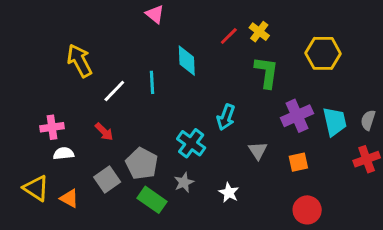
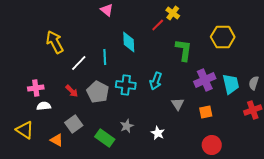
yellow cross: (259, 32) -> (173, 13), moved
cyan cross: (191, 143) -> (126, 85), moved, turned -30
gray pentagon: (142, 164) -> (98, 92), moved
orange triangle: (69, 198) -> (57, 140), moved

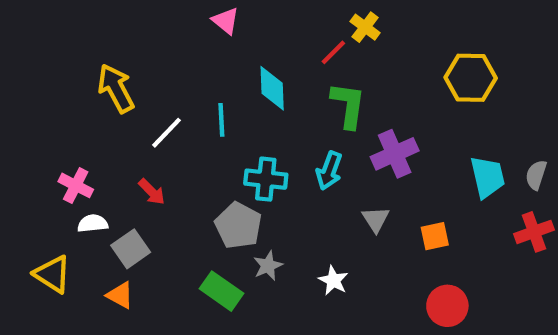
green L-shape: (184, 50) -> (348, 105), moved
purple cross: (205, 80) -> (395, 154), moved
pink cross: (36, 88) -> (76, 185), turned 35
gray pentagon: (98, 92) -> (238, 226), moved
gray square: (74, 124) -> (131, 249), moved

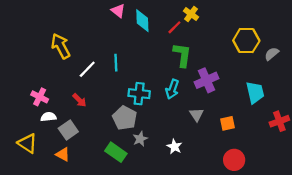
cyan diamond: (272, 88) -> (142, 21), moved
gray semicircle: (536, 175) -> (272, 54), moved, turned 32

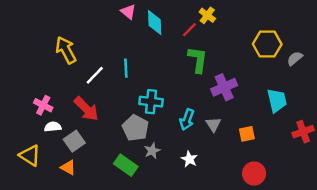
cyan arrow: (172, 89) -> (187, 120), moved
red arrow: (79, 100) -> (86, 109), size x1.6

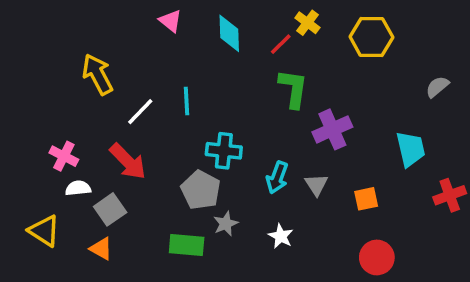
pink triangle: (128, 12) -> (171, 21), moved
yellow hexagon: (267, 44) -> (371, 37), moved
green rectangle: (126, 165) -> (187, 245), turned -30

